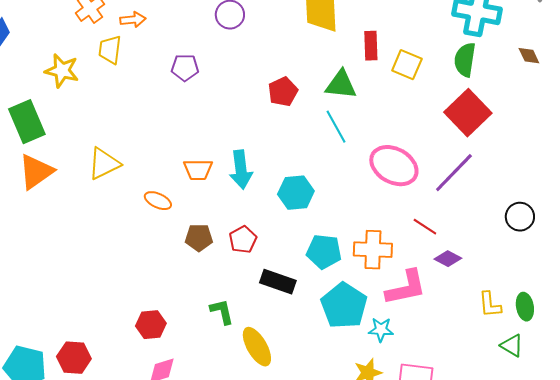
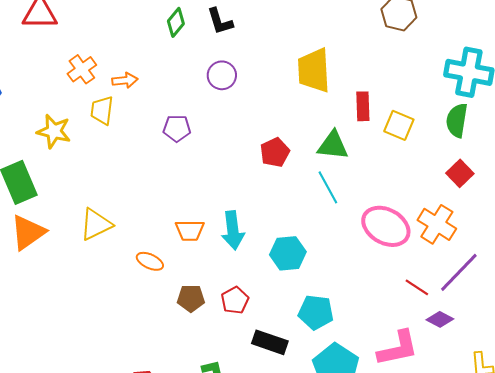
red square: (468, 113) -> (460, 173), size x0.6
purple line: (454, 173) -> (459, 272), moved
orange cross: (373, 250) -> (437, 224), moved, turned 30

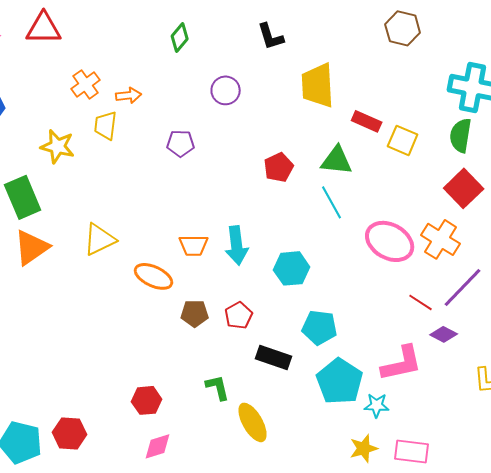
black L-shape: (220, 21) -> (271, 36), moved
red rectangle: (363, 106) -> (367, 121), turned -64
red square: (460, 173) -> (464, 188), size x1.4
orange ellipse: (150, 261) -> (154, 276), size x1.4

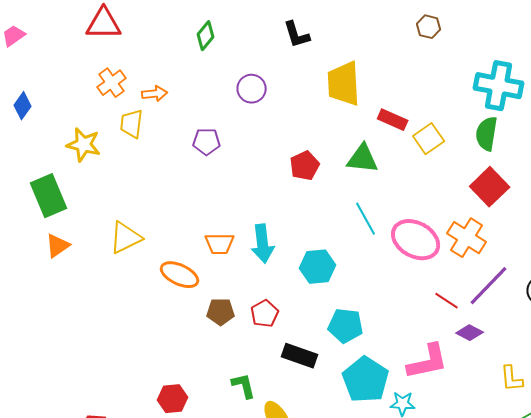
red triangle: (44, 28) -> (104, 24), moved
brown hexagon: (403, 28) -> (429, 27), size x0.7
yellow square: (403, 140) -> (429, 139), turned 32
cyan line: (332, 202) -> (366, 219), moved
orange triangle: (32, 247) -> (58, 246), size x0.7

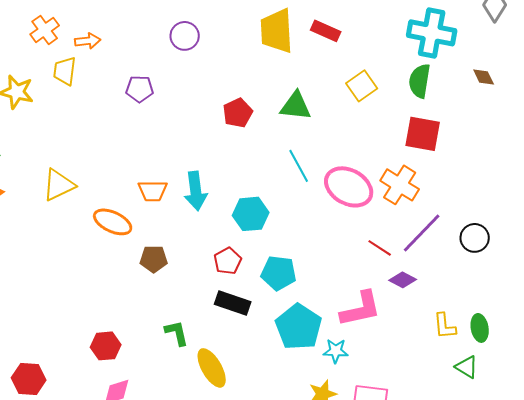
red rectangle: (393, 120) -> (326, 31), moved
red square: (490, 187) -> (423, 134), turned -36
red pentagon: (265, 314) -> (228, 261), moved

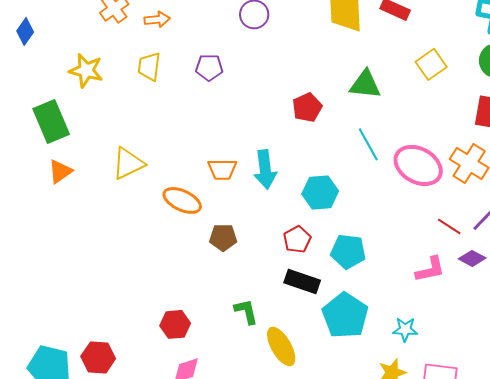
yellow trapezoid: (65, 71) -> (149, 66), moved
red pentagon: (238, 113) -> (307, 107), moved
pink L-shape: (361, 309) -> (430, 269), moved, size x0.7
cyan pentagon: (299, 327) -> (345, 315), moved

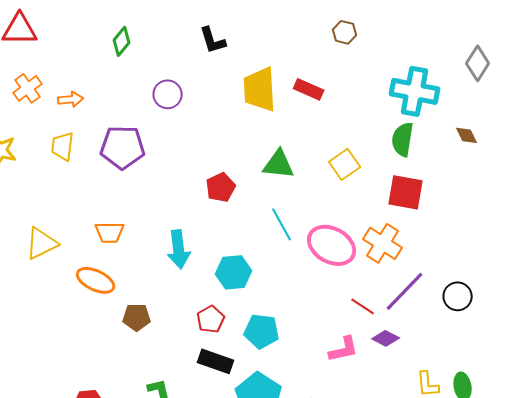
yellow square: (431, 64) -> (345, 164), moved
purple pentagon: (209, 67) -> (123, 147), size x1.6
orange trapezoid: (222, 169) -> (110, 232), moved

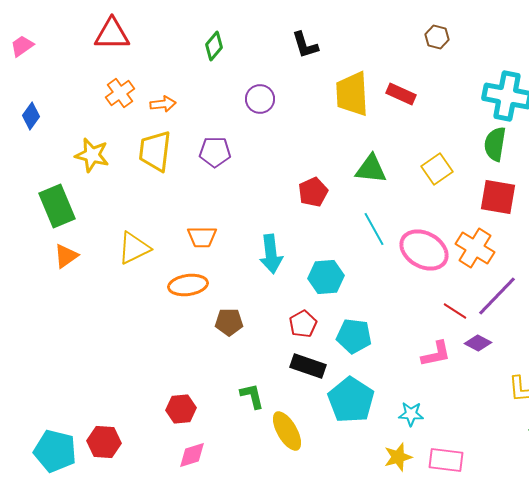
yellow trapezoid: (63, 146) -> (155, 151), size x1.4
purple pentagon: (123, 147) -> (215, 152), size x0.7
orange ellipse: (96, 280) -> (188, 285), turned -33

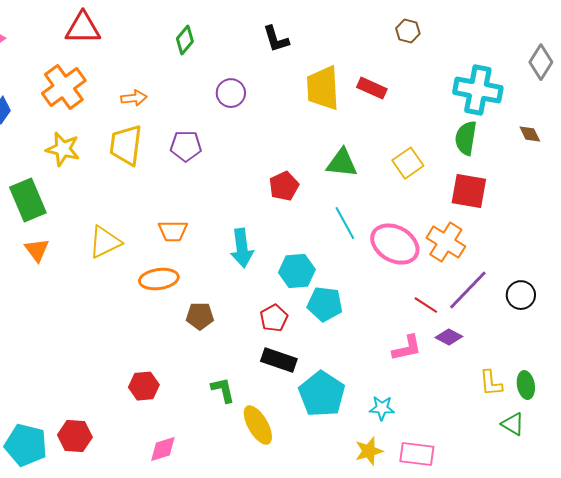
orange cross: (120, 93) -> (64, 87), moved, size x1.5
orange triangle: (66, 256) -> (37, 250), turned -32
cyan pentagon: (354, 336) -> (325, 304), moved
red hexagon: (181, 409) -> (144, 386), moved

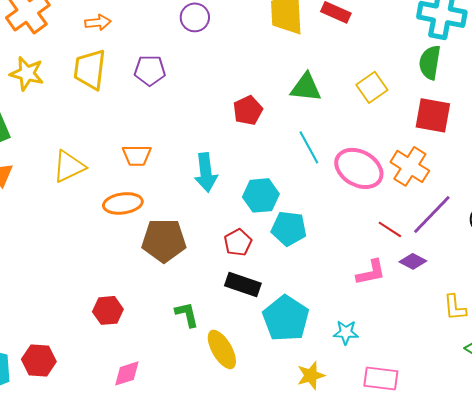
brown pentagon: (200, 316) -> (164, 240), size x1.6
yellow star: (369, 451) -> (311, 375), moved

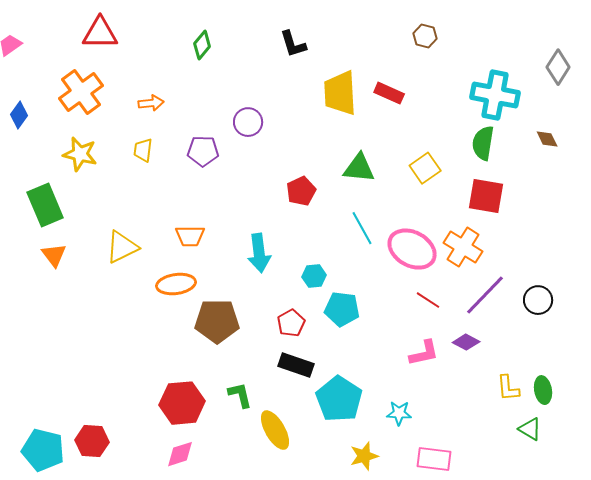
purple circle: (195, 17) -> (248, 122), moved
yellow trapezoid: (90, 69) -> (143, 150), size x0.6
cyan hexagon: (261, 195) -> (314, 276), size x0.7
red line: (390, 229) -> (428, 300), moved
red hexagon: (108, 310) -> (182, 403), moved, size x1.5

